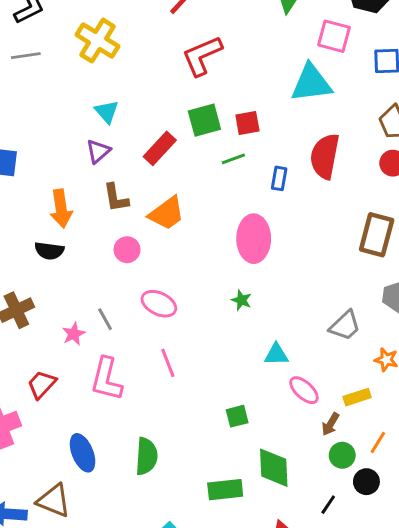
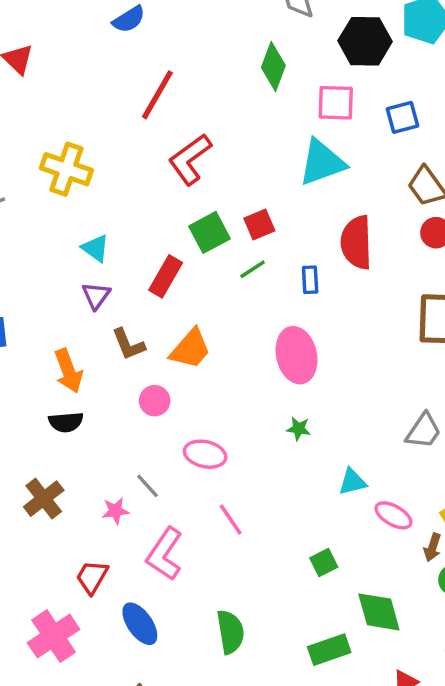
pink star: (74, 334) -> (115, 511), turned 30
pink L-shape: (106, 379) -> (165, 554), turned 33
blue ellipse: (83, 453) -> (140, 624), moved

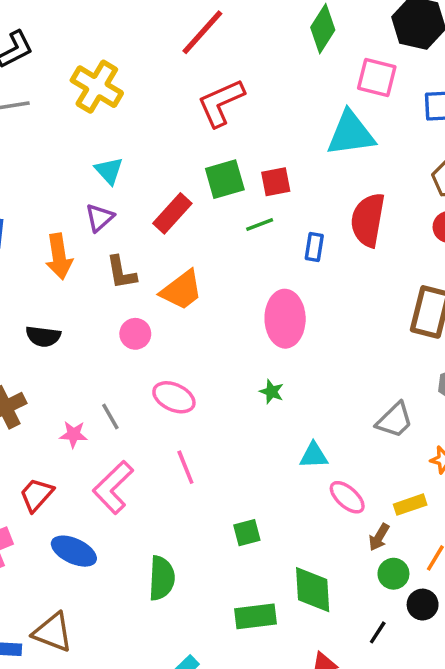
orange arrow: (68, 371) -> (59, 256), moved
green square: (324, 563) -> (247, 533), moved
blue ellipse: (140, 624) -> (74, 551), turned -42

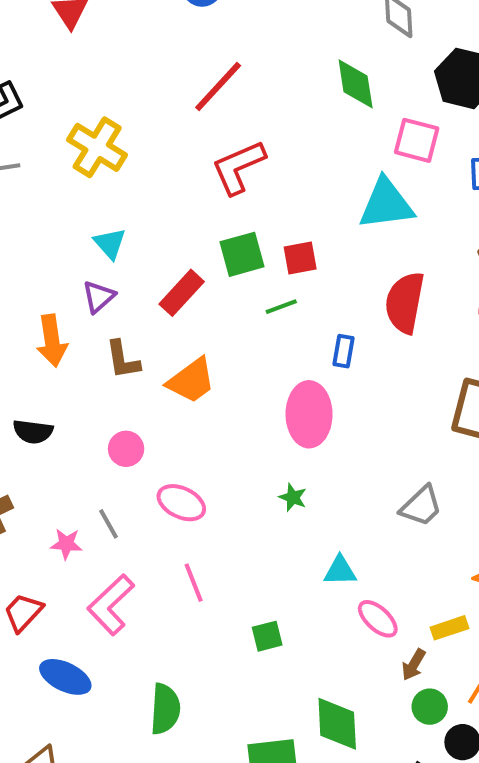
green diamond: (323, 29) -> (356, 84), turned -42
blue rectangle: (314, 247) -> (343, 351), moved
pink circle: (135, 334) -> (126, 449), moved
gray trapezoid: (395, 420) -> (421, 506), moved
green square: (247, 533) -> (267, 636), moved

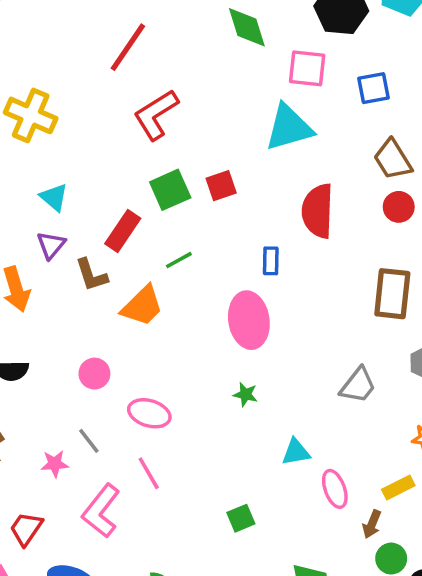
green line: (281, 307) -> (179, 260), moved
brown L-shape: (123, 360) -> (91, 275), moved
pink line: (194, 583) -> (149, 473), moved
pink ellipse: (378, 619) -> (335, 489), turned 36

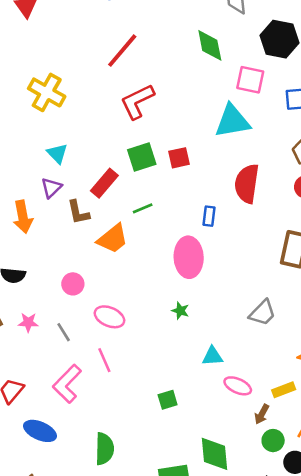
pink star: (55, 464) -> (28, 322), moved
pink ellipse: (335, 489) -> (238, 386), turned -52

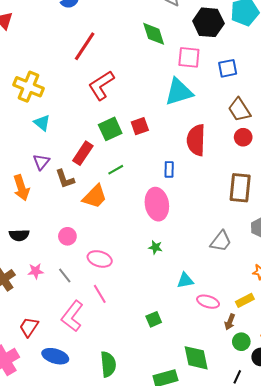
cyan triangle: (57, 153) -> (42, 123), moved

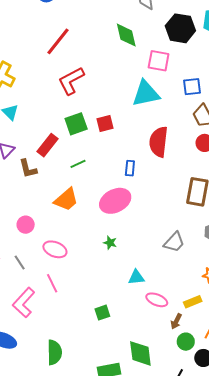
blue square: (228, 68) -> (192, 87), moved
orange trapezoid: (95, 197) -> (66, 200), moved
pink ellipse: (157, 204) -> (115, 201), turned 68

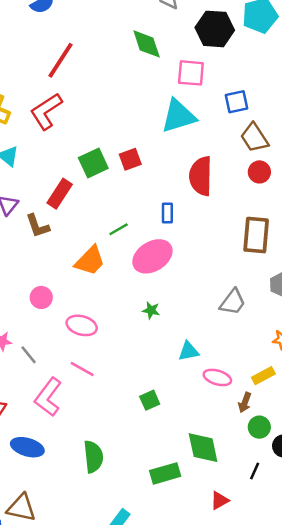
red L-shape: (71, 81) -> (46, 111), moved
green line: (78, 164) -> (119, 229), moved
gray line: (20, 262) -> (29, 355), moved
pink line: (52, 283) -> (82, 369), turned -30

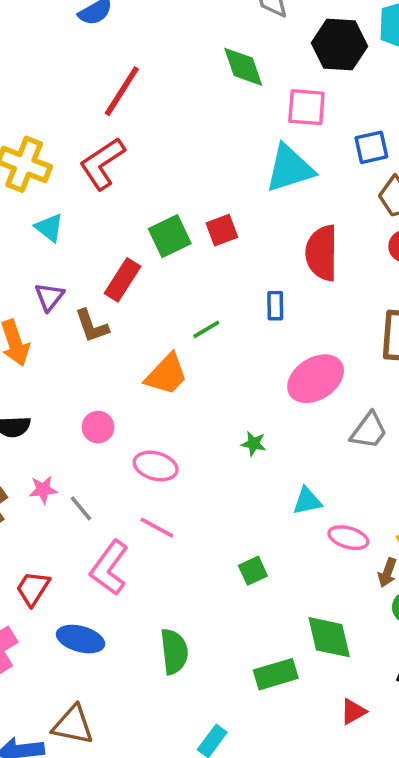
pink ellipse: (152, 256) -> (316, 379), moved

